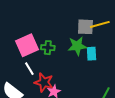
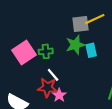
white line: (29, 69) -> (53, 75), moved

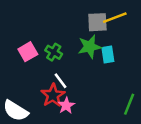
green cross: (46, 51) -> (54, 52), turned 32
pink square: (24, 53) -> (28, 52), size x0.7
red star: (47, 88) -> (53, 95), turned 30

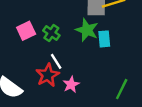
green star: (90, 47) -> (87, 30), turned 30
pink star: (66, 105) -> (71, 85), moved

